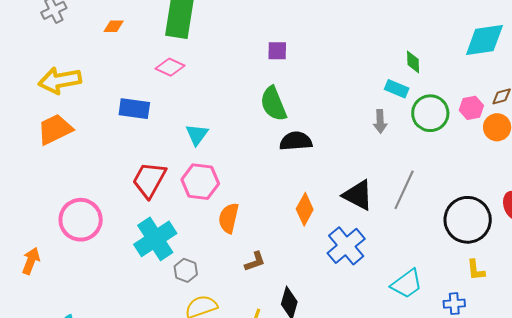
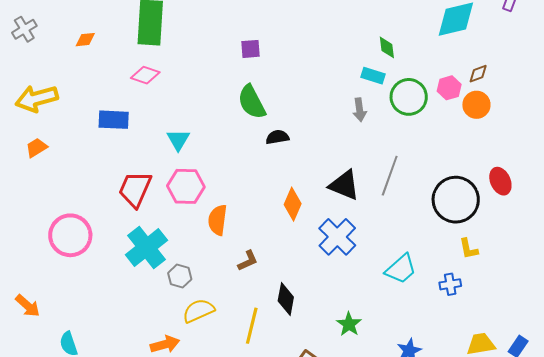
orange trapezoid: (55, 129) -> (36, 148), size x0.6
black semicircle: (296, 141) -> (277, 137), size x0.7
orange arrow: (31, 261) -> (28, 306), moved, turned 116

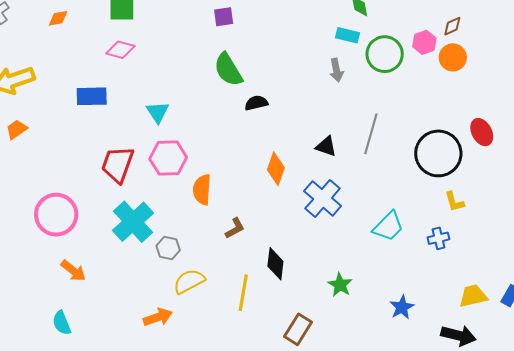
black triangle: (344, 185) -> (326, 146), size x0.7
orange arrow: (28, 306) -> (73, 271), moved

